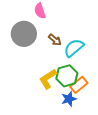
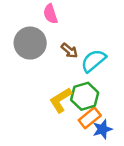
orange rectangle: (79, 85) -> (90, 118), moved
blue star: (69, 99) -> (102, 129), moved

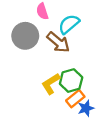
brown arrow: (69, 51) -> (58, 42), size x1.6
cyan semicircle: (94, 61) -> (69, 24), moved

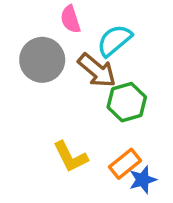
green hexagon: (71, 81) -> (127, 102), moved
yellow L-shape: (51, 84) -> (70, 157), moved, turned -85

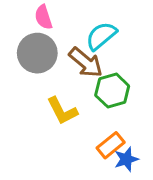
pink semicircle: (70, 19) -> (43, 17), moved
yellow L-shape: (70, 157) -> (62, 111), moved

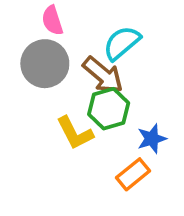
green hexagon: (112, 91) -> (109, 109), moved
blue star: (126, 159) -> (152, 139), moved

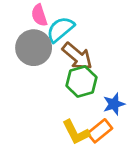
cyan semicircle: (122, 43) -> (60, 29), moved
yellow L-shape: (75, 133) -> (76, 132), moved

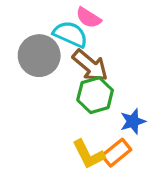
pink semicircle: (39, 15) -> (88, 18), moved, turned -40
cyan semicircle: (60, 29) -> (70, 34), turned 64

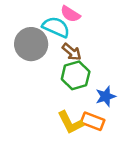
brown arrow: (90, 65) -> (72, 52), size x0.7
orange rectangle: (116, 153) -> (93, 121), turned 60

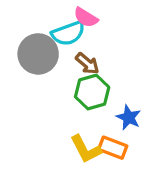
cyan semicircle: (56, 27) -> (68, 33), turned 136
blue star: (106, 96) -> (129, 117), turned -30

